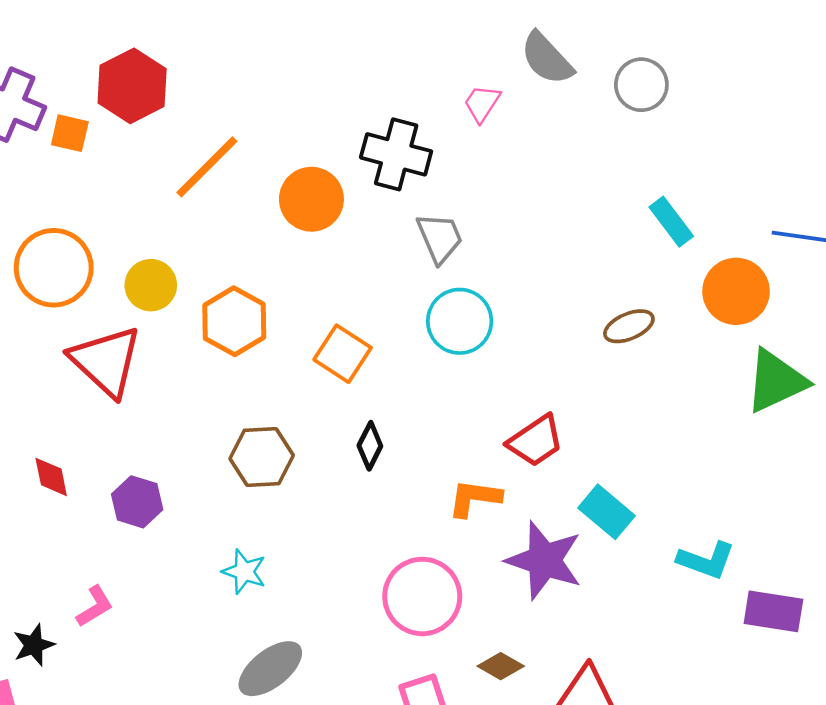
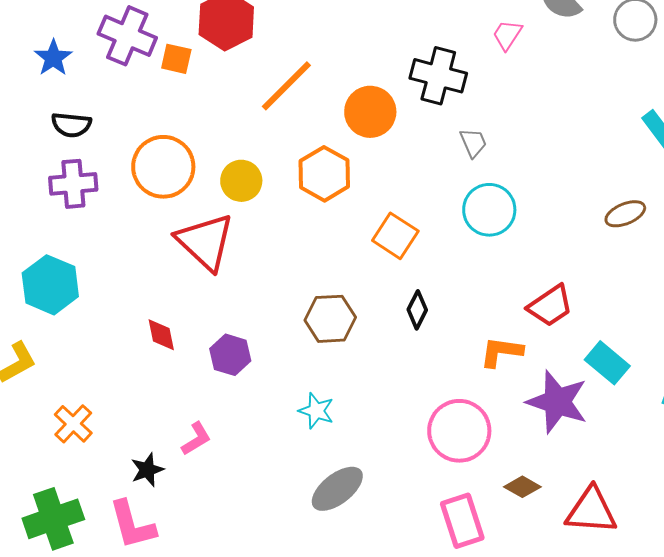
gray trapezoid: (440, 238) -> (473, 143), size x0.7
orange hexagon: (234, 321) -> (324, 174), moved

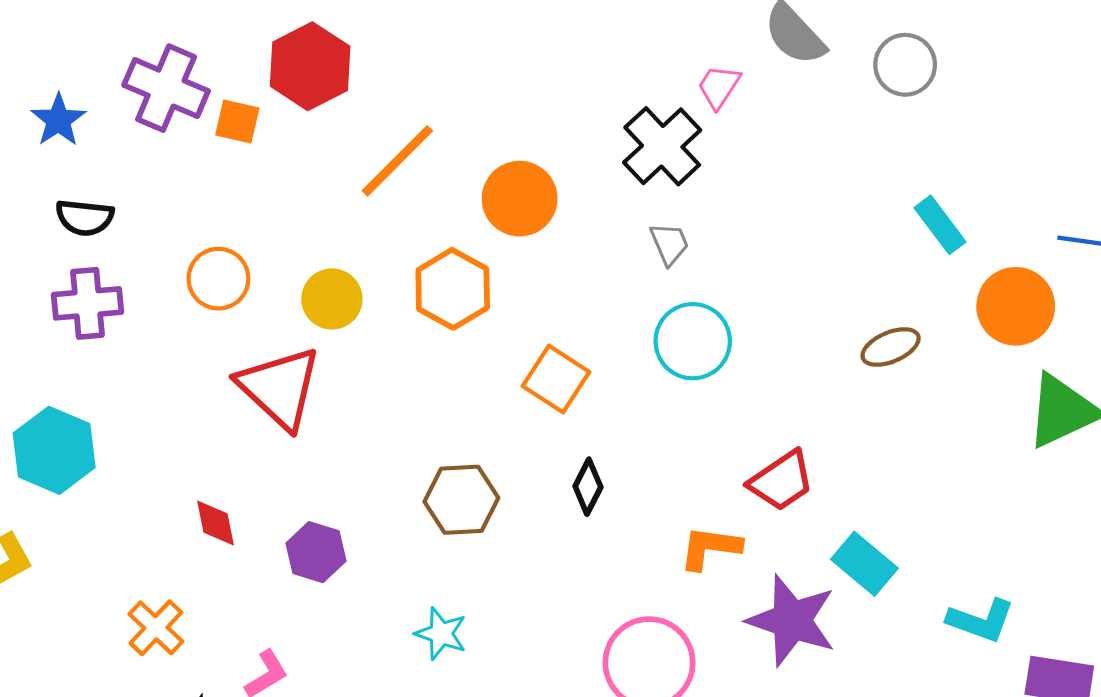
black cross: (438, 76) -> (662, 146), moved, turned 32
orange circle: (163, 167) -> (218, 279), size x0.7
orange cross: (73, 424) -> (156, 628), moved

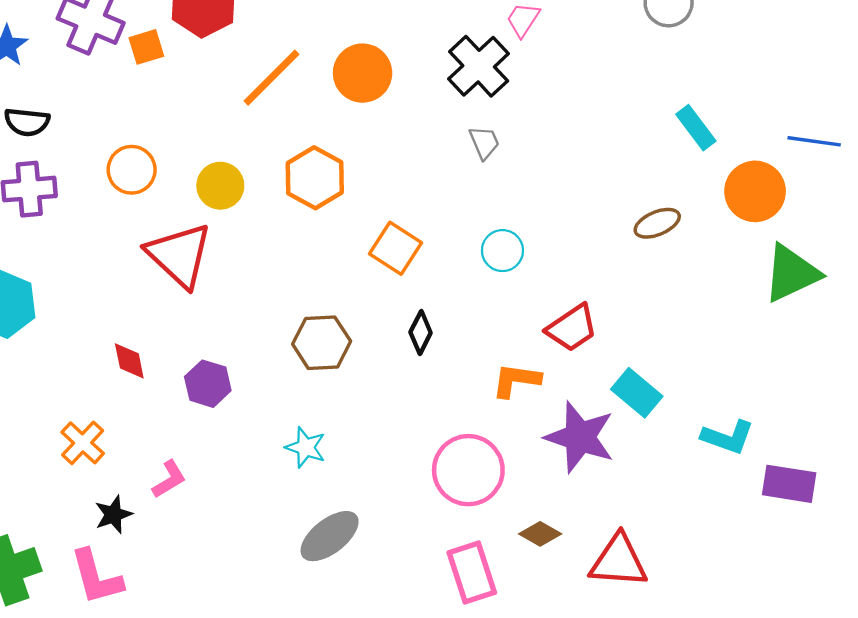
orange square: (237, 122) -> (146, 47), turned -30
orange circle: (520, 199) -> (363, 73), moved
cyan circle: (693, 341) -> (502, 251), moved, size x0.7

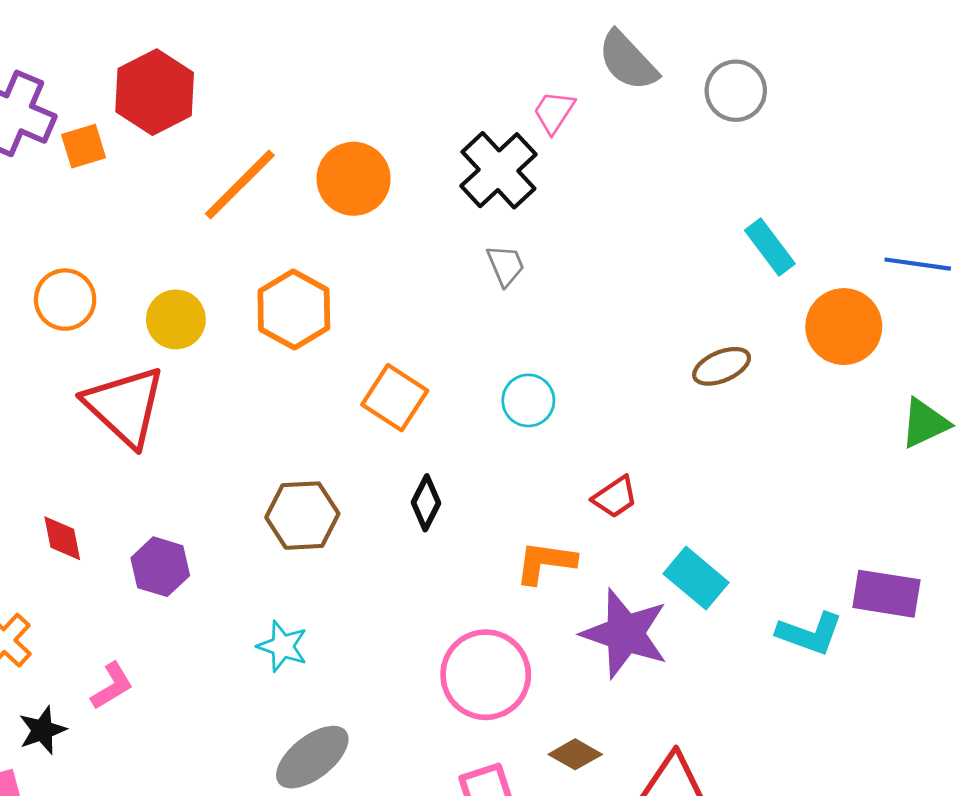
green triangle: (791, 273) -> (925, 423), moved, size x0.7
red trapezoid: (572, 328) -> (615, 497), size x0.7
purple rectangle: (789, 484) -> (886, 594), moved

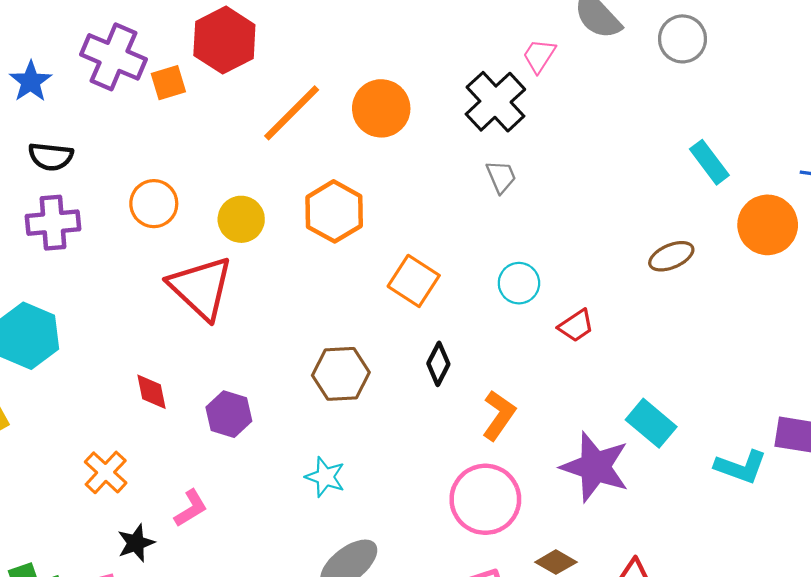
red trapezoid: (615, 497) -> (576, 326), moved
orange L-shape: (545, 562) -> (499, 415), moved, turned 117

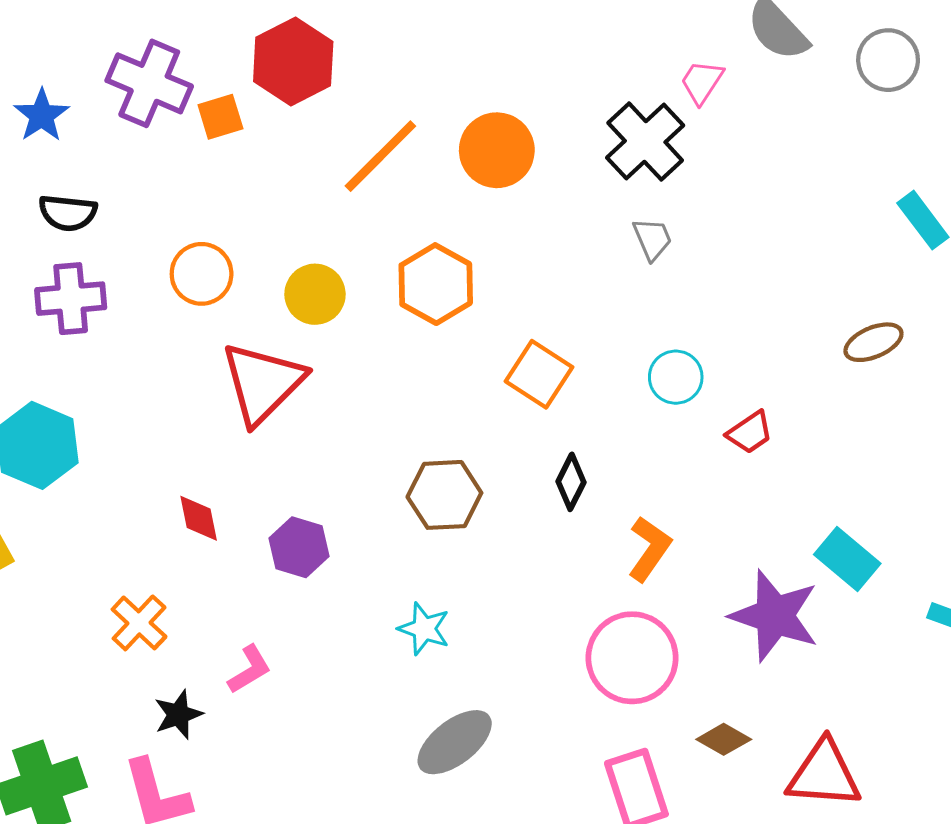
red triangle: (201, 288) -> (263, 383), turned 32

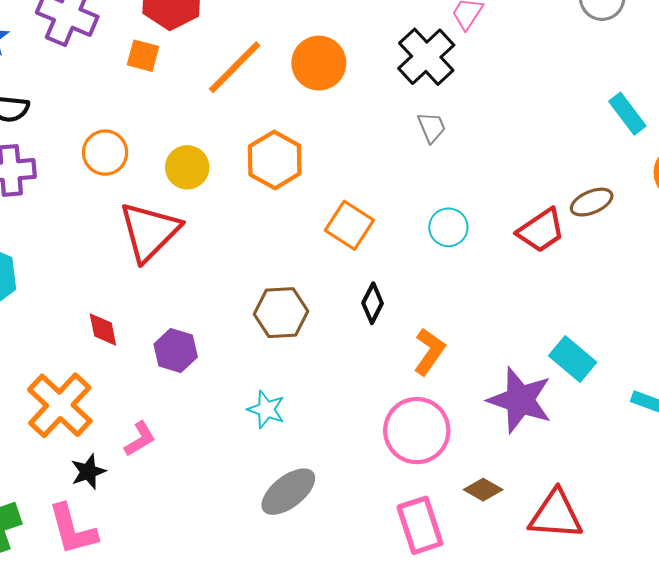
orange square: (220, 117) -> (143, 56), moved, turned 32
red trapezoid: (750, 432) -> (541, 230), moved, size x1.4
orange cross: (139, 623) -> (60, 405), size x1.6

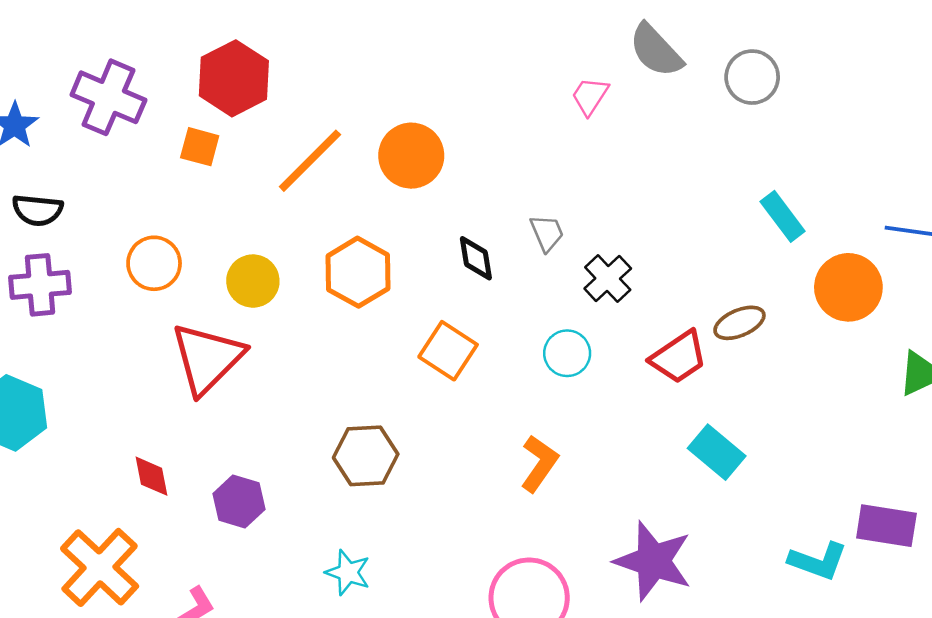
black cross: (426, 57) -> (608, 279), moved, size x0.7
black diamond: (373, 303) -> (476, 258), moved, turned -36
orange L-shape: (429, 352) -> (539, 463), moved
cyan rectangle: (573, 359) -> (717, 452), moved

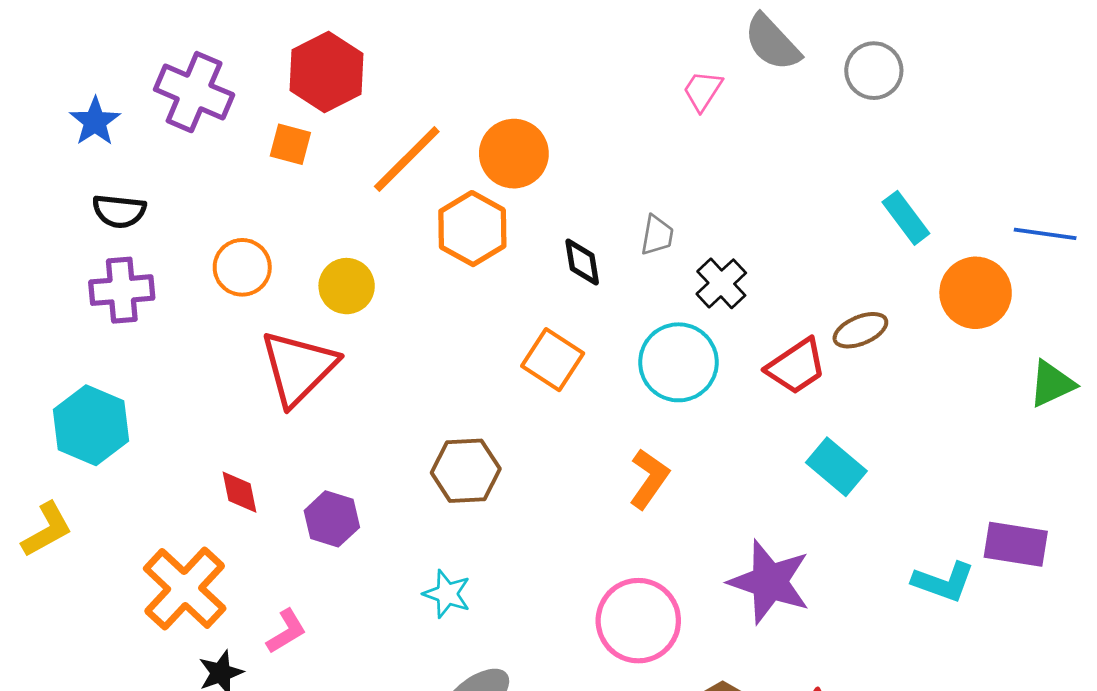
gray trapezoid: (547, 233) -> (657, 235), turned 33
orange hexagon: (358, 272) -> (472, 229), moved
cyan circle: (567, 353) -> (678, 362), size x1.6

